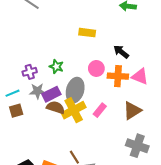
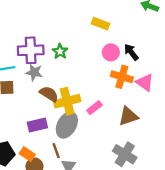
pink circle: (96, 68) -> (111, 52), moved
purple cross: (30, 72) -> (31, 50), size x1.6
gray ellipse: (75, 90) -> (67, 125), moved
purple rectangle: (51, 94) -> (37, 125), moved

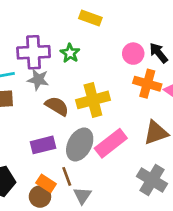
yellow rectangle: (100, 24) -> (90, 18), moved
yellow cross: (67, 101) -> (93, 100), moved
pink rectangle: (94, 108) -> (111, 143), moved, size x1.6
orange rectangle: (27, 154) -> (46, 183), moved

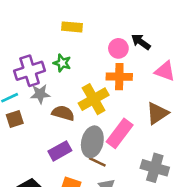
orange cross: (147, 84) -> (119, 77), moved
brown line: (67, 176) -> (97, 162), moved, turned -30
gray cross: (152, 180) -> (155, 168), moved

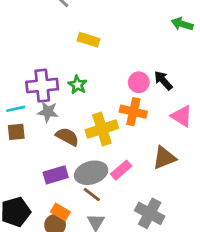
yellow rectangle: (72, 27) -> (88, 40), moved
pink rectangle: (120, 133) -> (121, 170), size x0.7
gray ellipse: (92, 142) -> (91, 173), turned 48

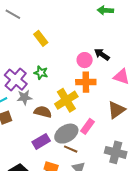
yellow rectangle: (88, 40) -> (41, 38), turned 49
purple cross: (42, 86) -> (16, 80), turned -30

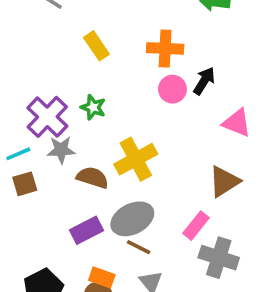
black arrow: (102, 54) -> (204, 81), turned 84
orange cross: (86, 82) -> (165, 48), moved
pink rectangle: (87, 126) -> (196, 226), moved

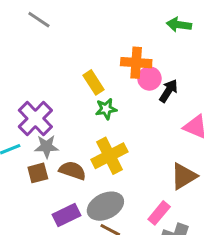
yellow rectangle: (96, 46) -> (94, 82), moved
pink circle: (172, 89) -> (149, 78), moved
green star: (93, 107) -> (106, 109), moved, turned -30
brown square: (25, 184) -> (38, 173), moved

